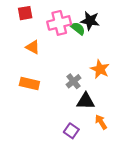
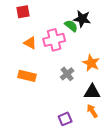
pink cross: (59, 23) -> (54, 40), moved
black triangle: (86, 101) -> (92, 92), moved
purple square: (71, 131) -> (65, 119), turned 32

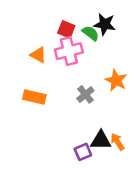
red square: (23, 12) -> (66, 29), moved, turned 32
black triangle: (92, 92) -> (101, 140), moved

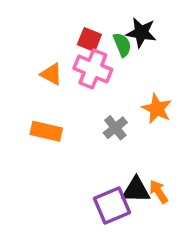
green semicircle: (91, 33) -> (122, 45), turned 30
pink cross: (69, 51) -> (93, 69), turned 36
purple square: (83, 152) -> (112, 206), size x1.5

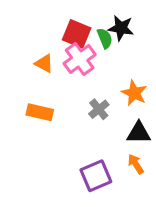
red square: (89, 40) -> (77, 34), size x1.4
pink cross: (93, 69) -> (80, 59), turned 32
black triangle: (136, 190) -> (139, 133), moved

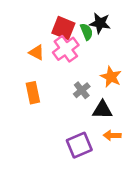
orange rectangle: (40, 112) -> (33, 93), turned 65
black triangle: (139, 133) -> (102, 110), moved
orange arrow: (136, 164) -> (112, 135), turned -56

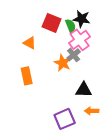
pink cross: (66, 49) -> (80, 40), moved
orange star: (111, 77) -> (63, 63), moved
gray cross: (82, 90) -> (74, 55), moved

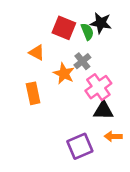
pink cross: (80, 40) -> (98, 87), moved
gray cross: (74, 55) -> (82, 61), moved
orange star: (63, 63) -> (64, 74), moved

